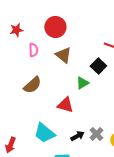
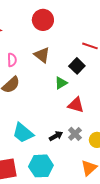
red circle: (55, 27) -> (43, 20), moved
pink semicircle: (33, 50) -> (12, 60), moved
red triangle: (65, 105) -> (76, 105), moved

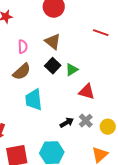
black square: (77, 66) -> (53, 66), moved
cyan trapezoid: (23, 133) -> (34, 100), moved, turned 45

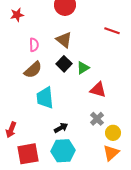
black arrow: (67, 123) -> (61, 128), moved
yellow circle: (108, 127) -> (113, 133), moved

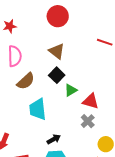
pink semicircle: (34, 45) -> (15, 56), moved, size x1.5
green triangle: (83, 68) -> (71, 90), moved
gray cross: (97, 119) -> (88, 121), moved

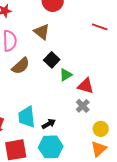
brown triangle: (57, 51) -> (42, 32), moved
cyan trapezoid: (38, 109) -> (27, 117), moved

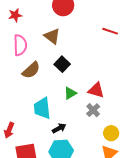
green triangle: (66, 75) -> (70, 93), moved
cyan trapezoid: (27, 117) -> (42, 108), moved

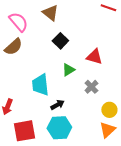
pink semicircle: (20, 45) -> (18, 22), turned -40
brown semicircle: (31, 70) -> (13, 47), moved
red triangle: (96, 90) -> (94, 57), moved

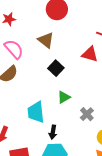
red triangle: (94, 57) -> (90, 54), moved
black arrow: (57, 105) -> (53, 132), turned 128

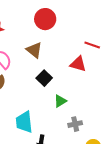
green triangle: (64, 97) -> (60, 101), moved
gray cross: (87, 114) -> (75, 124), turned 32

